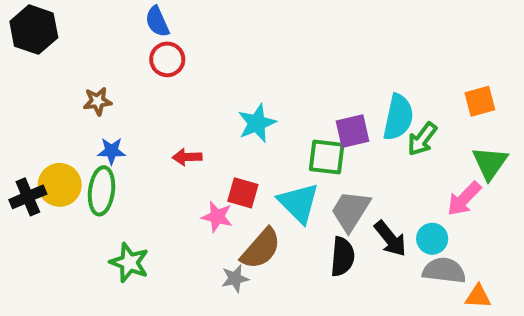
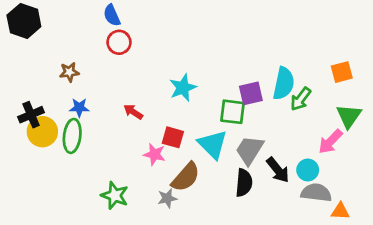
red arrow: (187, 157) -> (133, 112), turned 36
black cross: (28, 197) -> (31, 115), moved
green star: (129, 263) -> (115, 196), moved

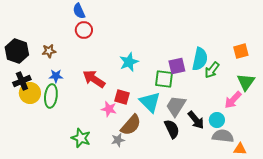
black hexagon: (24, 21) -> (17, 51), moved
red arrow: (133, 112) -> (94, 79), size x1.6
black semicircle: (244, 183) -> (172, 129), turned -30

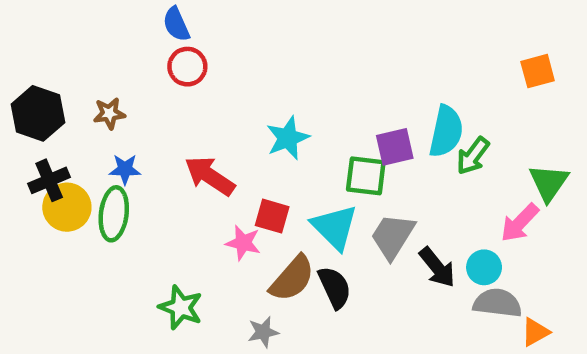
orange square: (241, 51) -> (538, 71), moved
black semicircle: (172, 129) -> (335, 287), moved
gray star: (118, 140) -> (263, 332), moved
orange triangle: (240, 149) -> (535, 332), turned -32

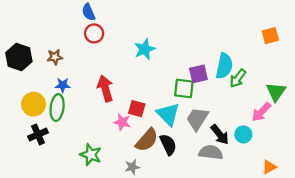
cyan star: (288, 138) -> (145, 49), moved
red arrow: (210, 176) -> (105, 88), turned 40
black cross: (49, 180) -> (38, 134), moved
gray semicircle: (497, 303) -> (211, 152), moved

